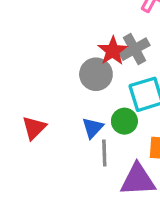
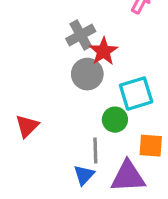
gray cross: (134, 49) -> (81, 35), moved
blue triangle: (93, 128) -> (84, 175), moved

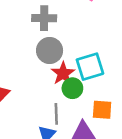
gray cross: (81, 35) -> (44, 18), turned 30
red star: (104, 51) -> (63, 73), moved

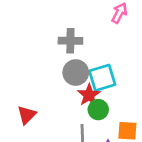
cyan square: (90, 67) -> (102, 78), moved

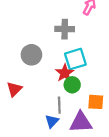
gray cross: (70, 41) -> (65, 29), moved
gray circle: (76, 73) -> (31, 55), moved

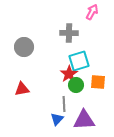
gray circle: (31, 55) -> (24, 47), moved
red triangle: (14, 89) -> (22, 89), turned 35
orange square: (96, 102) -> (98, 82), moved

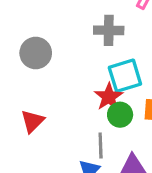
red triangle: (22, 89) -> (32, 121), turned -35

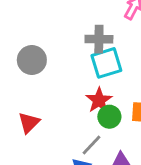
cyan square: (125, 76) -> (106, 63), moved
gray line: (101, 145) -> (91, 145), turned 45

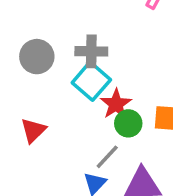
gray cross: (99, 39) -> (91, 51), moved
cyan square: (106, 63) -> (91, 81), moved, turned -32

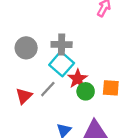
gray line: (107, 157) -> (48, 89), moved

